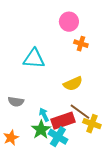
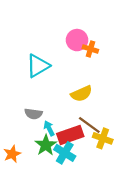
pink circle: (69, 22) -> (77, 40), moved
cyan triangle: (34, 59) -> (38, 66), turned -35
gray semicircle: (16, 102) -> (33, 114), moved

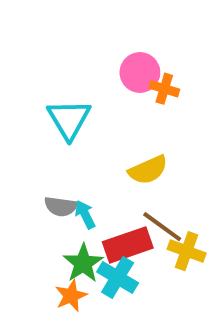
cyan triangle: (38, 66) -> (69, 119), turned -30
cyan arrow: (49, 128) -> (85, 215), moved
orange star: (12, 154) -> (71, 296), moved

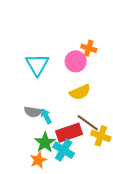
pink circle: (140, 72) -> (76, 61), moved

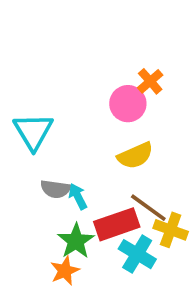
orange cross: (89, 48) -> (150, 81), turned 32
cyan triangle: (37, 65) -> (33, 131), moved
cyan cross: (64, 150) -> (137, 254), moved

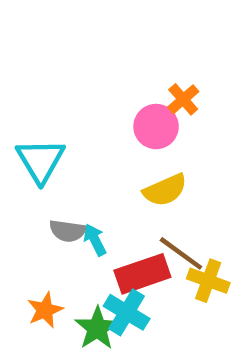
green star: (76, 241) -> (97, 328), moved
cyan cross: (137, 254) -> (127, 312), moved
orange star: (65, 271) -> (45, 310), moved

